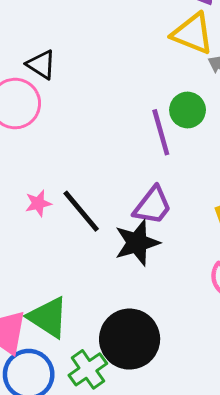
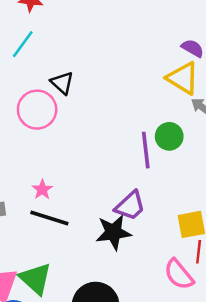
pink star: (38, 203) -> (42, 189), turned -30
black line: (81, 211) -> (49, 218), moved, turned -42

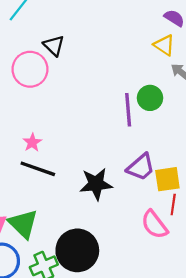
yellow triangle: (183, 78) -> (164, 45), size x0.7
purple trapezoid: (130, 206) -> (141, 167), moved

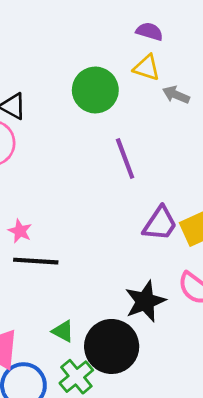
green circle: (150, 98) -> (95, 90), moved, size x1.4
black star: (96, 184) -> (145, 301), moved
green triangle: (23, 224) -> (63, 331), moved, size x0.6

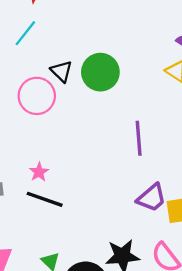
green circle: (95, 90) -> (100, 72), moved

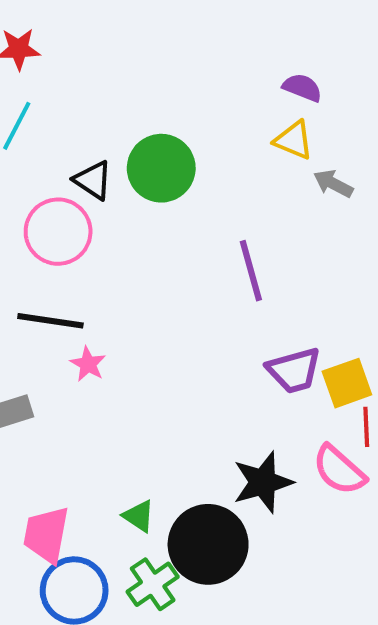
purple trapezoid: (152, 198) -> (294, 370), turned 36
black line: (45, 199) -> (50, 321), moved

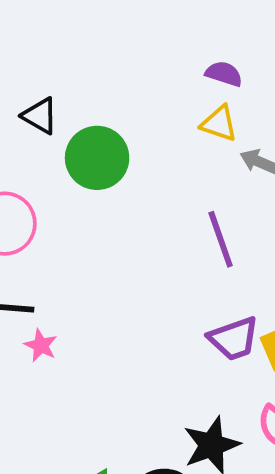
black triangle: (93, 180) -> (40, 116), moved
purple line: (251, 271) -> (221, 239), moved

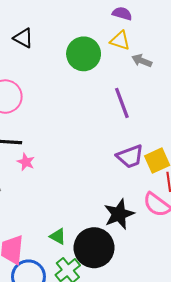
green circle: (97, 158) -> (84, 54), moved

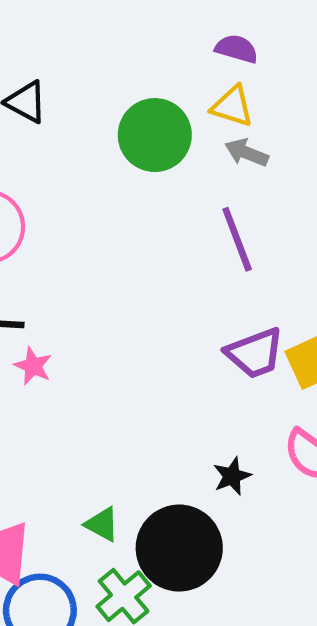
gray arrow: (142, 61) -> (247, 153), moved
black star: (119, 214) -> (232, 476), size x0.6

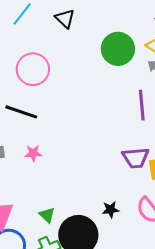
pink star: (33, 366) -> (33, 153), moved, turned 30

